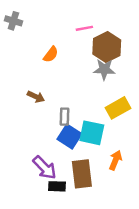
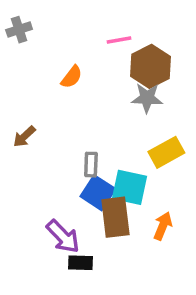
gray cross: (13, 21) -> (19, 30), turned -35
brown arrow: (36, 97) -> (24, 137), moved, turned 112
brown rectangle: (82, 174) -> (115, 217), moved

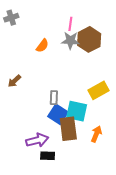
pink line: (119, 40) -> (70, 24), turned -72
gray star: (147, 98) -> (70, 41), moved
purple arrow: (63, 236) -> (37, 140), turned -60

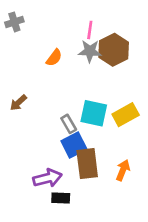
gray rectangle: (54, 98) -> (69, 124), turned -32
cyan square: (77, 111) -> (94, 113), moved
blue square: (58, 114) -> (74, 145), turned 30

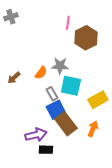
gray star: (90, 51) -> (60, 66), moved
orange semicircle: (54, 58) -> (41, 73), moved
yellow rectangle: (126, 115) -> (98, 100), moved
brown rectangle: (87, 164) -> (66, 124), turned -30

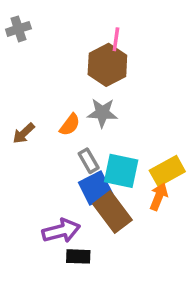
brown hexagon: (86, 38) -> (107, 65), moved
cyan square: (71, 86) -> (121, 171), moved
orange arrow: (93, 129) -> (159, 197), moved

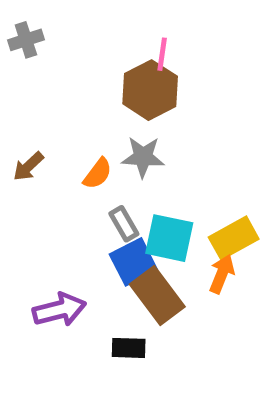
brown arrow: (24, 133) -> (28, 166), moved
purple arrow: (61, 231) -> (59, 310), moved
black rectangle: (78, 256) -> (129, 348), moved

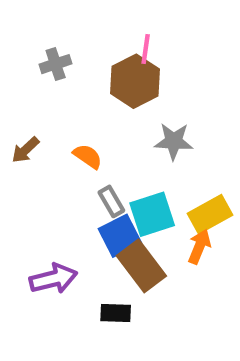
gray cross: (26, 40) -> (56, 64), moved
gray star: (143, 157) -> (174, 141), moved
orange semicircle: (98, 174) -> (88, 156), turned -92
cyan square: (169, 238) -> (152, 214), turned -30

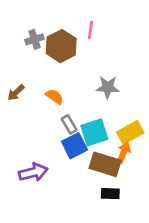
brown hexagon: (135, 81) -> (61, 46), moved
brown rectangle: (141, 266) -> (105, 164), moved, turned -36
black rectangle: (116, 313) -> (110, 194), moved

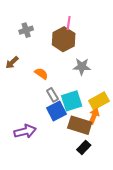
brown hexagon: (61, 46) -> (64, 39), moved
brown arrow: (16, 93) -> (12, 62), moved
black rectangle: (110, 194) -> (84, 147), turned -48

